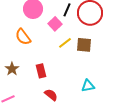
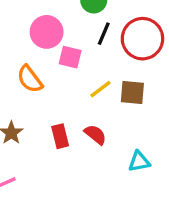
pink square: (55, 24) -> (70, 57), moved, turned -32
red semicircle: (51, 95) -> (95, 135), moved

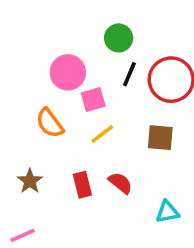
pink square: (70, 57) -> (93, 100), turned -30
yellow line: (100, 89) -> (102, 134), moved

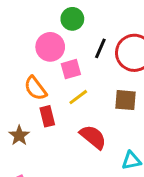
green circle: (119, 38) -> (72, 19), moved
red semicircle: (120, 183) -> (93, 137), size x1.4
red rectangle: (82, 185) -> (47, 116), moved

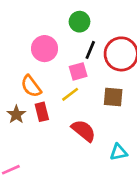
green circle: (72, 19) -> (80, 22), moved
pink square: (71, 69) -> (78, 71), moved
brown star: (19, 135) -> (16, 114), moved

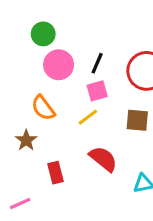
green circle: (80, 22) -> (43, 34), moved
black line: (90, 50) -> (97, 63), moved
red rectangle: (42, 112) -> (56, 173), moved

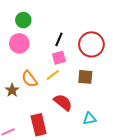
pink circle: (59, 65) -> (19, 43), moved
orange semicircle: (43, 108) -> (29, 79), moved
red rectangle: (56, 173) -> (39, 125), moved, size x1.5

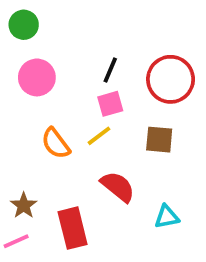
green circle: (23, 20) -> (24, 25), moved
brown star: (12, 90) -> (24, 205), moved

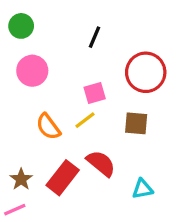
black line: (110, 70) -> (95, 37), moved
red rectangle: (73, 228) -> (63, 178), moved, turned 52

